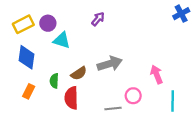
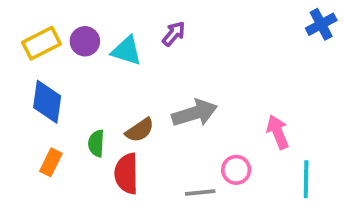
cyan triangle: (62, 40) -> (126, 51), moved

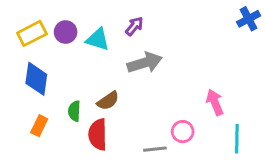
gray arrow: (195, 113) -> (145, 63), moved

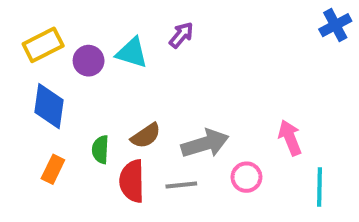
purple circle: (66, 32) -> (89, 61), moved
gray arrow: (145, 63) -> (205, 144), moved
gray line: (155, 149) -> (181, 185), moved

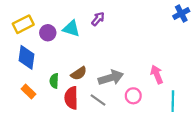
orange rectangle: (53, 169) -> (29, 92), turned -72
gray line: (181, 185) -> (98, 100), turned 42

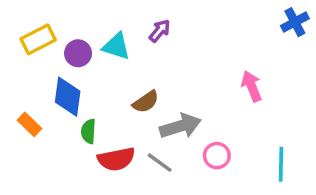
blue diamond: (26, 57) -> (68, 97), moved
brown semicircle: (79, 73) -> (146, 102), moved
pink arrow: (157, 74) -> (252, 86), moved
orange rectangle: (29, 92) -> (29, 124), moved
red semicircle: (71, 98) -> (116, 159), turned -100

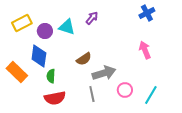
blue cross: (295, 22) -> (147, 13), moved
orange rectangle: (29, 124) -> (17, 72), size x1.5
red semicircle: (116, 159) -> (55, 98), moved
gray line: (160, 163) -> (92, 94), turned 42
cyan line: (281, 164) -> (151, 95), moved, turned 30

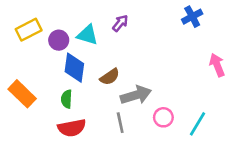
pink arrow: (145, 50) -> (217, 65), moved
blue diamond: (39, 56) -> (74, 68), moved

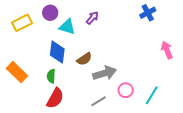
purple circle: (59, 40) -> (50, 13), moved
gray line: (120, 123) -> (98, 101), moved, turned 70
red semicircle: (72, 128) -> (55, 98), turned -50

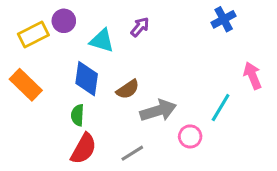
purple circle: (50, 13) -> (64, 21), moved
orange rectangle: (17, 72) -> (26, 85), moved
cyan line: (152, 95) -> (221, 108), moved
gray line: (98, 101) -> (132, 153), moved

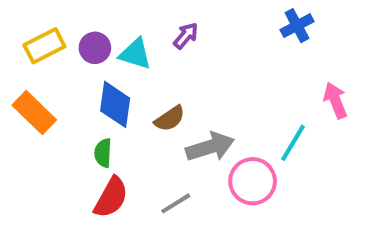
purple circle: (64, 21) -> (95, 48), moved
pink circle: (190, 136) -> (253, 181), size x1.5

